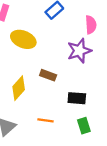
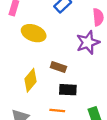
black rectangle: (77, 98) -> (68, 90), moved

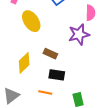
yellow ellipse: (34, 33) -> (31, 21), turned 30

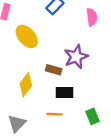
purple star: (79, 34) -> (76, 57), moved

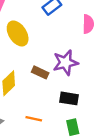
black rectangle: (64, 92) -> (69, 98), moved

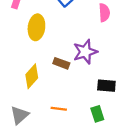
yellow ellipse: (18, 34) -> (36, 27), turned 45
black rectangle: (69, 98) -> (106, 86), moved

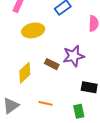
yellow ellipse: (36, 27) -> (33, 30), turned 65

